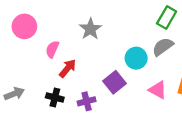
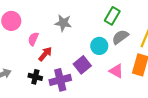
green rectangle: (167, 18) -> (112, 16), moved
gray star: (90, 29) -> (63, 23), turned -30
purple cross: (87, 101) -> (60, 80), size x1.5

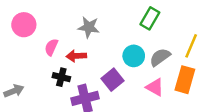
gray semicircle: (120, 37) -> (160, 57), moved
red arrow: (45, 54) -> (76, 56), moved, turned -133
black cross: (35, 77) -> (61, 77), moved

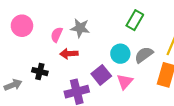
pink semicircle: (51, 47) -> (57, 35), moved
black cross: (61, 77) -> (40, 72), moved
pink triangle: (155, 87) -> (125, 82), moved, turned 42

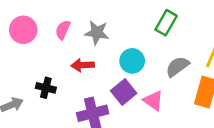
pink semicircle: (57, 35) -> (63, 30), moved
cyan circle: (120, 54) -> (132, 61), moved
pink triangle: (125, 82) -> (153, 101), turned -36

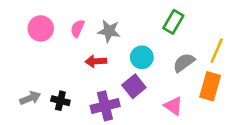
black cross: (46, 88) -> (60, 101), moved
pink triangle: (153, 101) -> (173, 106), moved

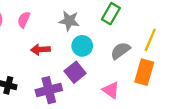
gray star: (109, 31) -> (69, 21), moved

